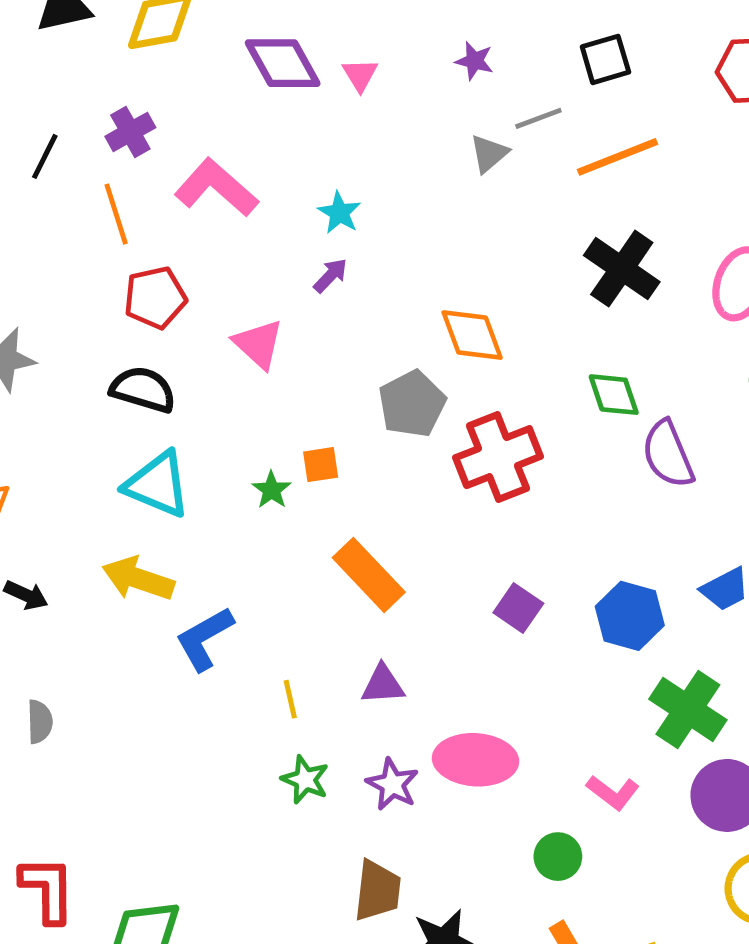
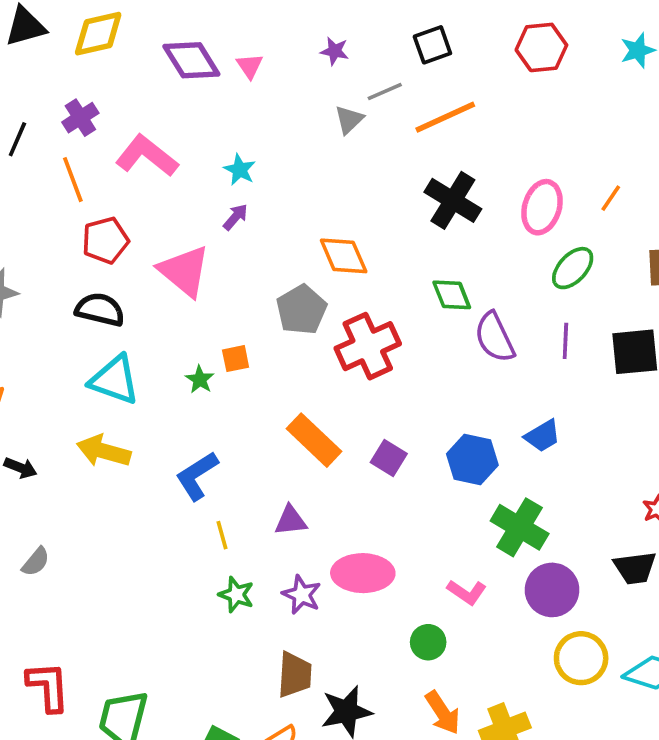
pink triangle: (258, 344) -> (184, 271), size x1.4
orange rectangle: (369, 575) -> (314, 440), moved
blue L-shape: (204, 639) -> (197, 476), moved
gray semicircle: (40, 722) -> (36, 562), turned 44

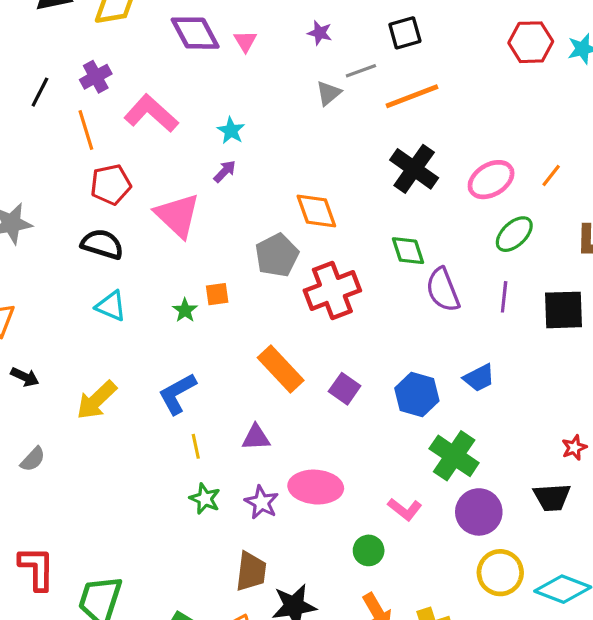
red hexagon: (541, 47) -> (531, 42), moved
pink ellipse: (542, 207) -> (491, 180), turned 39
cyan triangle: (114, 380) -> (111, 306), size x0.7
yellow arrow: (104, 451) -> (96, 400), moved, turned -63

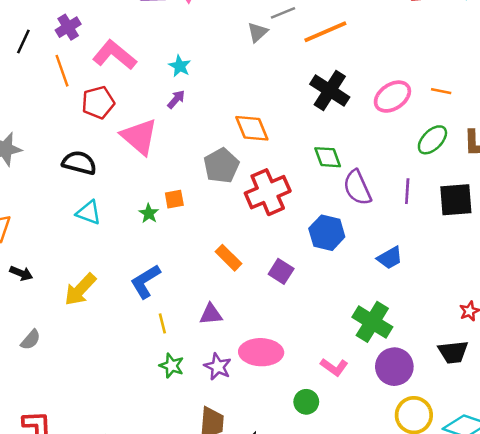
orange line: (551, 175) -> (441, 91), turned 66
red pentagon: (111, 185) -> (98, 102), moved
green ellipse: (514, 234) -> (432, 140), moved
orange rectangle: (281, 369) -> (228, 258), size x0.7
blue hexagon: (417, 395) -> (327, 233), moved

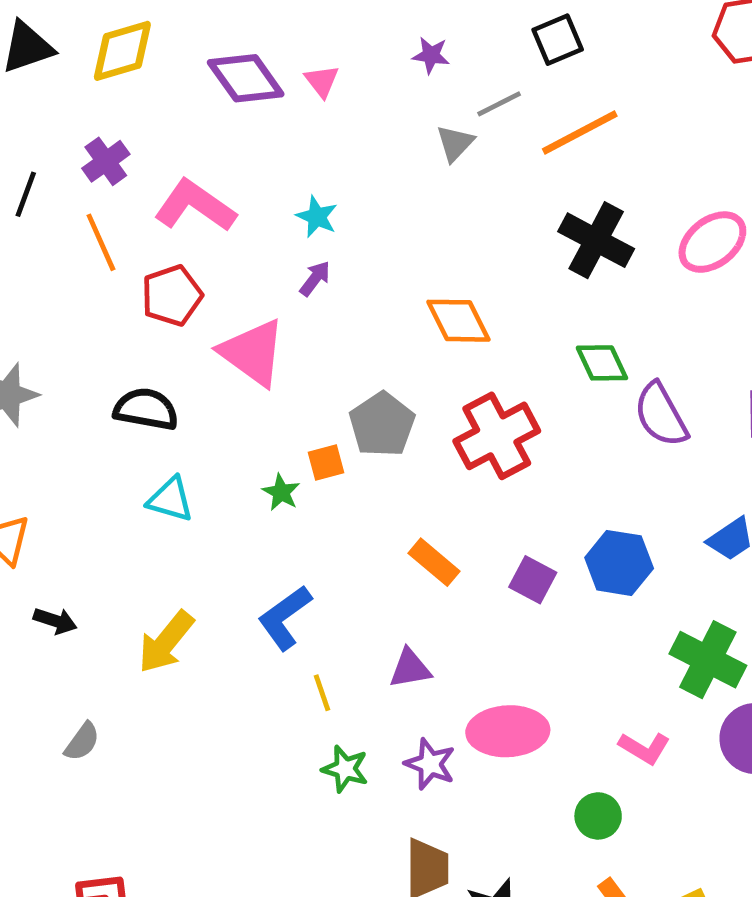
gray pentagon: (221, 166) -> (382, 424), moved
blue hexagon: (327, 233) -> (619, 563), moved

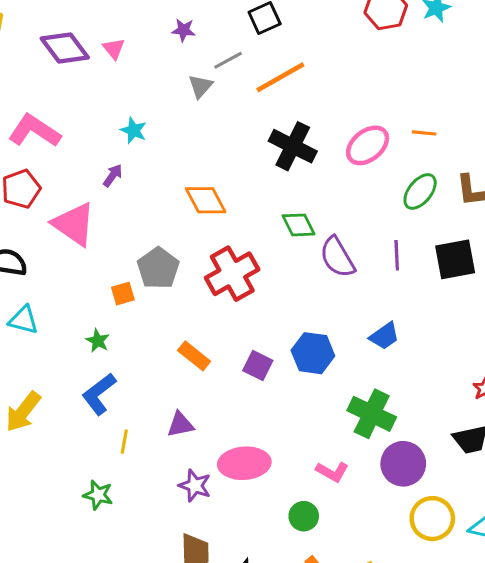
cyan star: (317, 217) -> (134, 130), moved
green star: (281, 492) -> (98, 341), moved
yellow line: (322, 693) -> (124, 442), turned 30
green star: (345, 769) -> (98, 495), moved

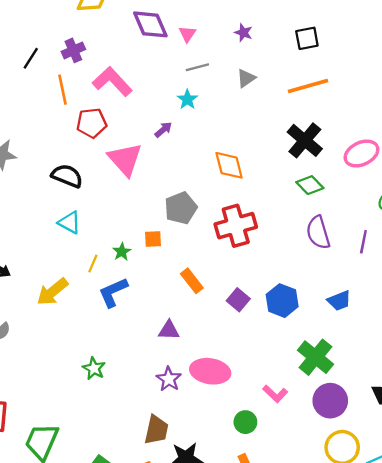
gray line: (228, 60) -> (197, 67), moved
green diamond: (299, 225) -> (310, 185), moved, turned -32
orange square: (123, 294) -> (153, 239), moved
yellow line: (124, 442) -> (93, 264), moved

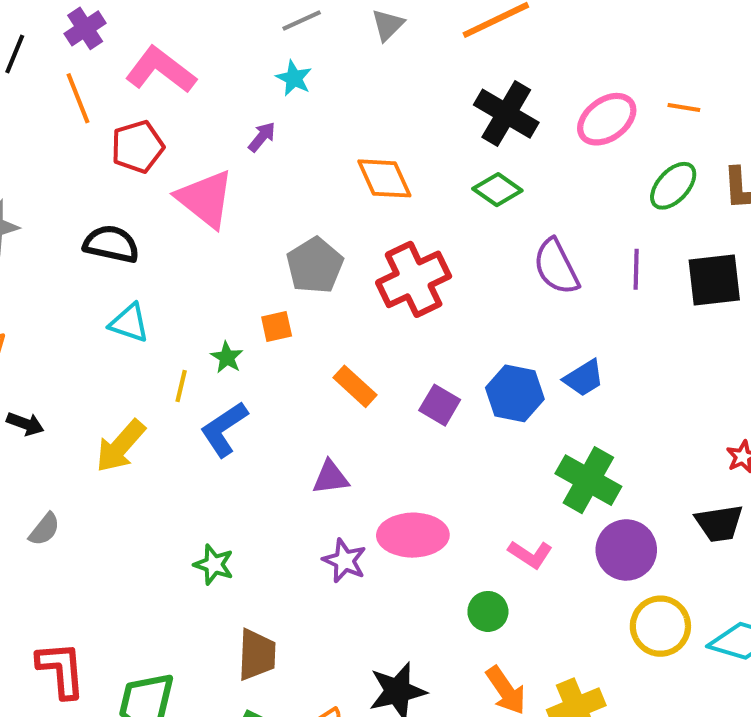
green diamond: (310, 185) -> (497, 190), moved
blue trapezoid: (339, 301) -> (584, 378), moved
brown trapezoid: (156, 430) -> (257, 655), moved

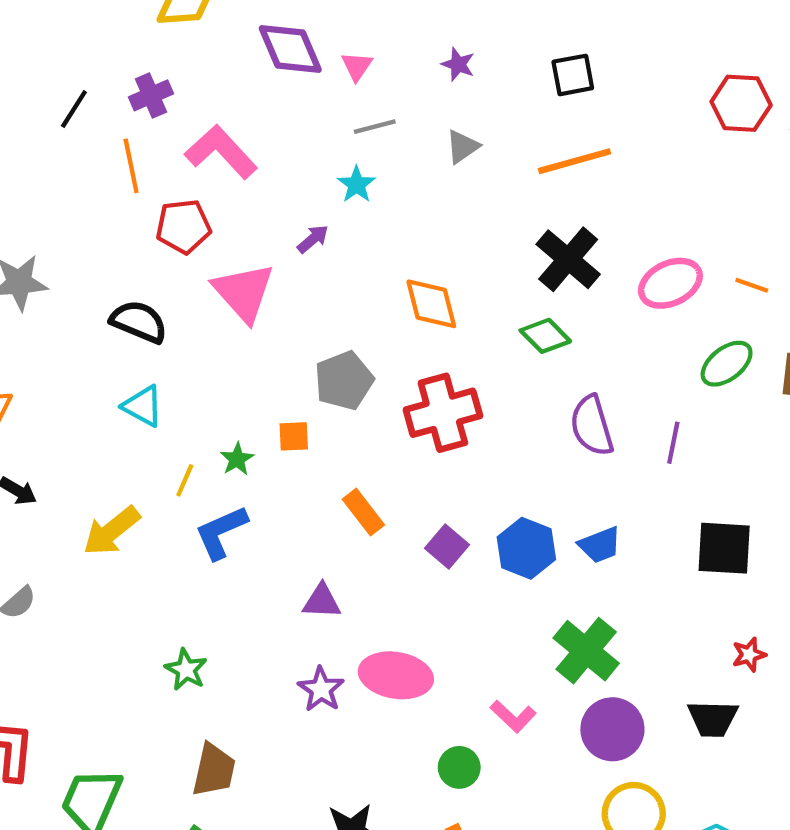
black square: (714, 280) -> (724, 548), moved

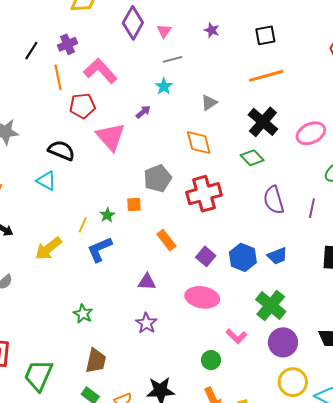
purple diamond: (290, 49) -> (133, 23), turned 52
gray triangle: (462, 147) -> (209, 103), moved
cyan triangle: (143, 406) -> (46, 181), moved
pink ellipse: (396, 675) -> (202, 297), moved

